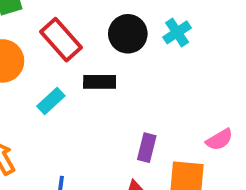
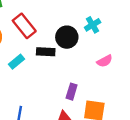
black circle: (128, 34) -> (67, 37), moved
pink semicircle: (219, 140) -> (105, 61), moved

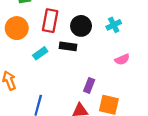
red rectangle: (24, 26) -> (50, 21), turned 45
black circle: (67, 37) -> (81, 26), moved

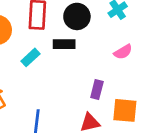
pink semicircle: (122, 59) -> (123, 52), moved

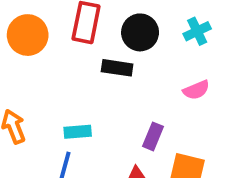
cyan rectangle: (30, 57) -> (78, 132), moved, turned 30

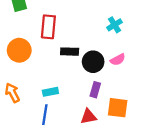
black circle: (140, 32) -> (93, 62), moved
orange circle: (28, 35) -> (19, 50), moved

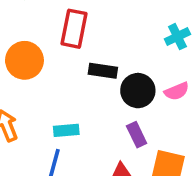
purple rectangle: (95, 90) -> (137, 135), turned -48

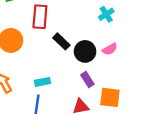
black rectangle: (103, 71) -> (61, 41), turned 42

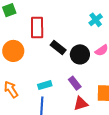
purple rectangle: (87, 80) -> (75, 83), moved

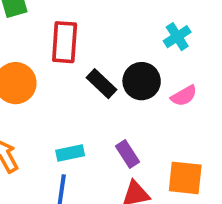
black circle: (80, 54) -> (142, 81), moved

